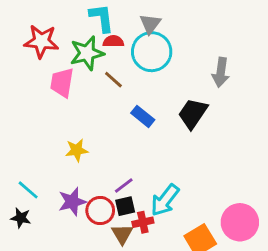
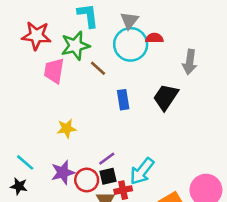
red semicircle: (113, 41) -> (154, 38), moved
blue rectangle: (143, 116) -> (123, 100), turned 42

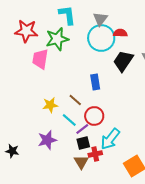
brown line: (98, 68) -> (75, 100), moved
black trapezoid: (166, 97) -> (123, 61), moved
cyan line: (25, 162) -> (69, 120), moved
red circle: (87, 180) -> (94, 116), moved

